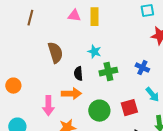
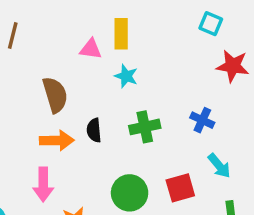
cyan square: (147, 11) -> (211, 24), turned 32
pink triangle: (74, 16) -> (91, 49), moved
cyan star: (94, 52) -> (126, 76), moved
orange arrow: (71, 94) -> (57, 140), moved

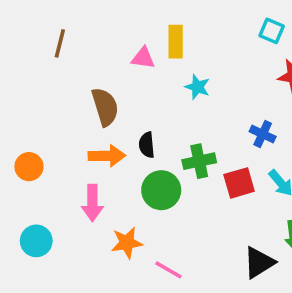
cyan star: (126, 76) -> (197, 87), moved
green cross: (145, 127) -> (199, 161), moved
red square: (180, 188) -> (239, 183), moved
green circle: (130, 193) -> (161, 190), moved

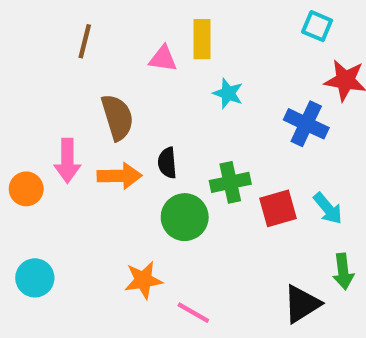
brown line: (60, 43) -> (85, 41), moved
blue cross: (263, 134) -> (306, 124), moved, size x1.4
pink arrow: (92, 203) -> (67, 161), moved

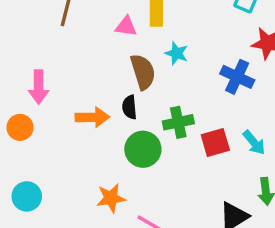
brown semicircle: (117, 117) -> (143, 72), moved
pink arrow: (67, 161) -> (39, 87), moved

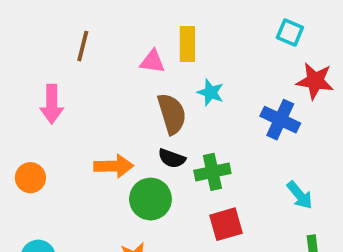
pink arrow: (39, 87) -> (52, 104), moved
black semicircle: (129, 107) -> (172, 158), moved, turned -65
red square: (215, 143) -> (226, 224), moved
green circle: (143, 149) -> (150, 199), moved

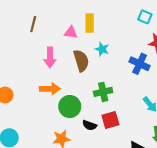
pink arrow: (52, 104) -> (50, 57), moved
black semicircle: (172, 158) -> (90, 125), moved

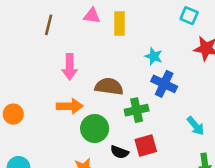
pink triangle: (71, 32) -> (92, 16), moved
cyan star: (102, 49) -> (154, 56), moved
brown semicircle: (81, 61) -> (109, 86), moved, turned -65
blue cross: (140, 64) -> (164, 84), moved

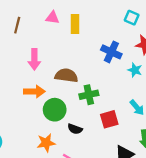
cyan star: (154, 56) -> (135, 70), moved
blue cross: (164, 84) -> (111, 52), moved
red square: (146, 146) -> (109, 119), moved

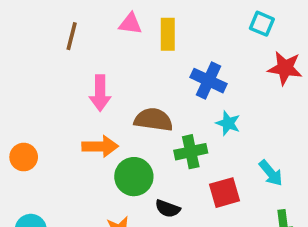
blue cross: (111, 52) -> (209, 81), moved
cyan star: (135, 70) -> (228, 123), moved

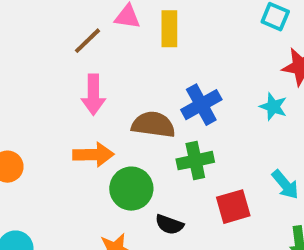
brown line: (72, 36) -> (87, 41), moved, turned 32
blue cross: (209, 81) -> (201, 105), moved, turned 36
cyan star: (228, 123) -> (273, 107), moved

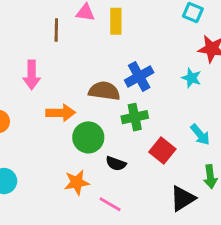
brown line: (87, 41) -> (56, 30), turned -45
pink arrow: (93, 95) -> (32, 75), moved
red square: (233, 207) -> (162, 151), turned -35

